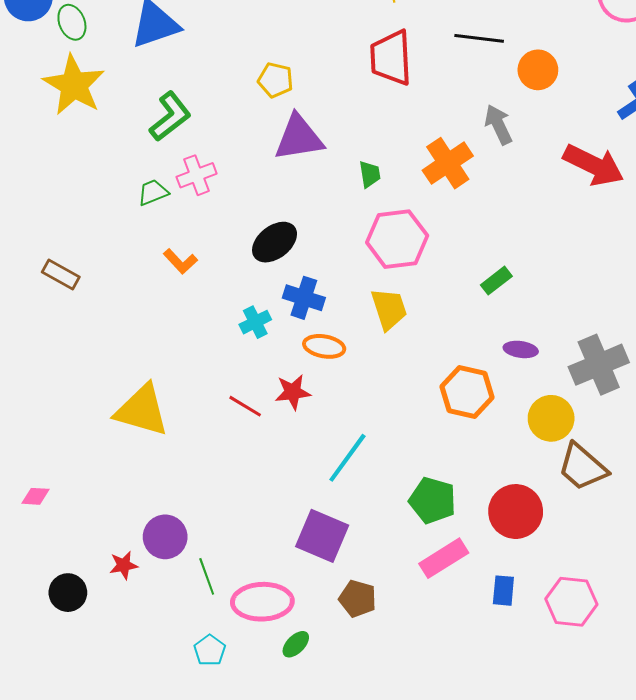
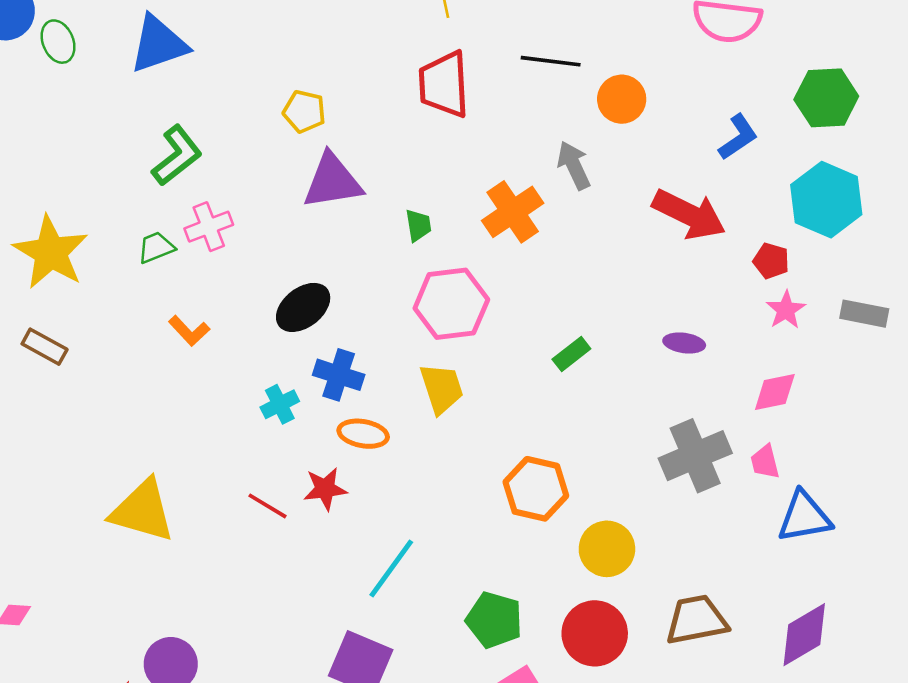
yellow star: (74, 85) -> (51, 252), moved
purple ellipse: (521, 349) -> (684, 343), moved
yellow circle: (551, 418) -> (607, 549), moved
brown trapezoid: (582, 467) -> (696, 620), moved, turned 128

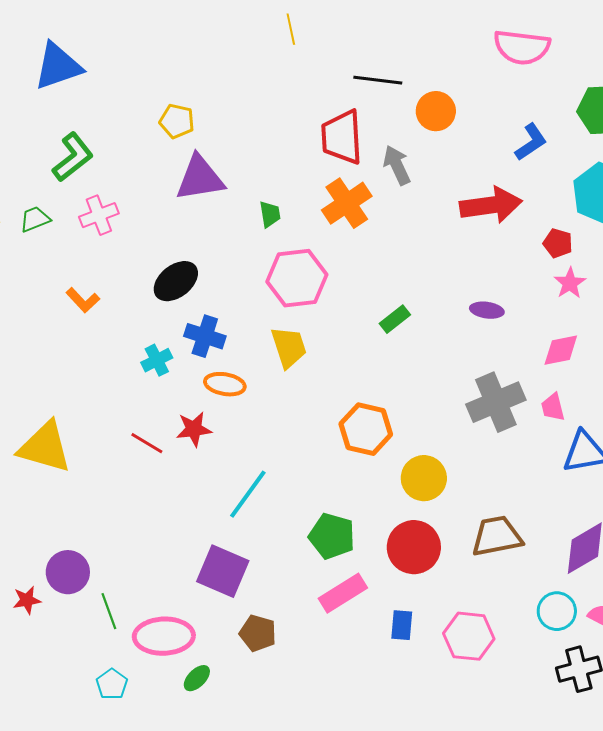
red trapezoid: (444, 84) -> (342, 137), moved
red arrow: (689, 214) -> (491, 205), turned -34
green trapezoid: (156, 247) -> (35, 219), moved

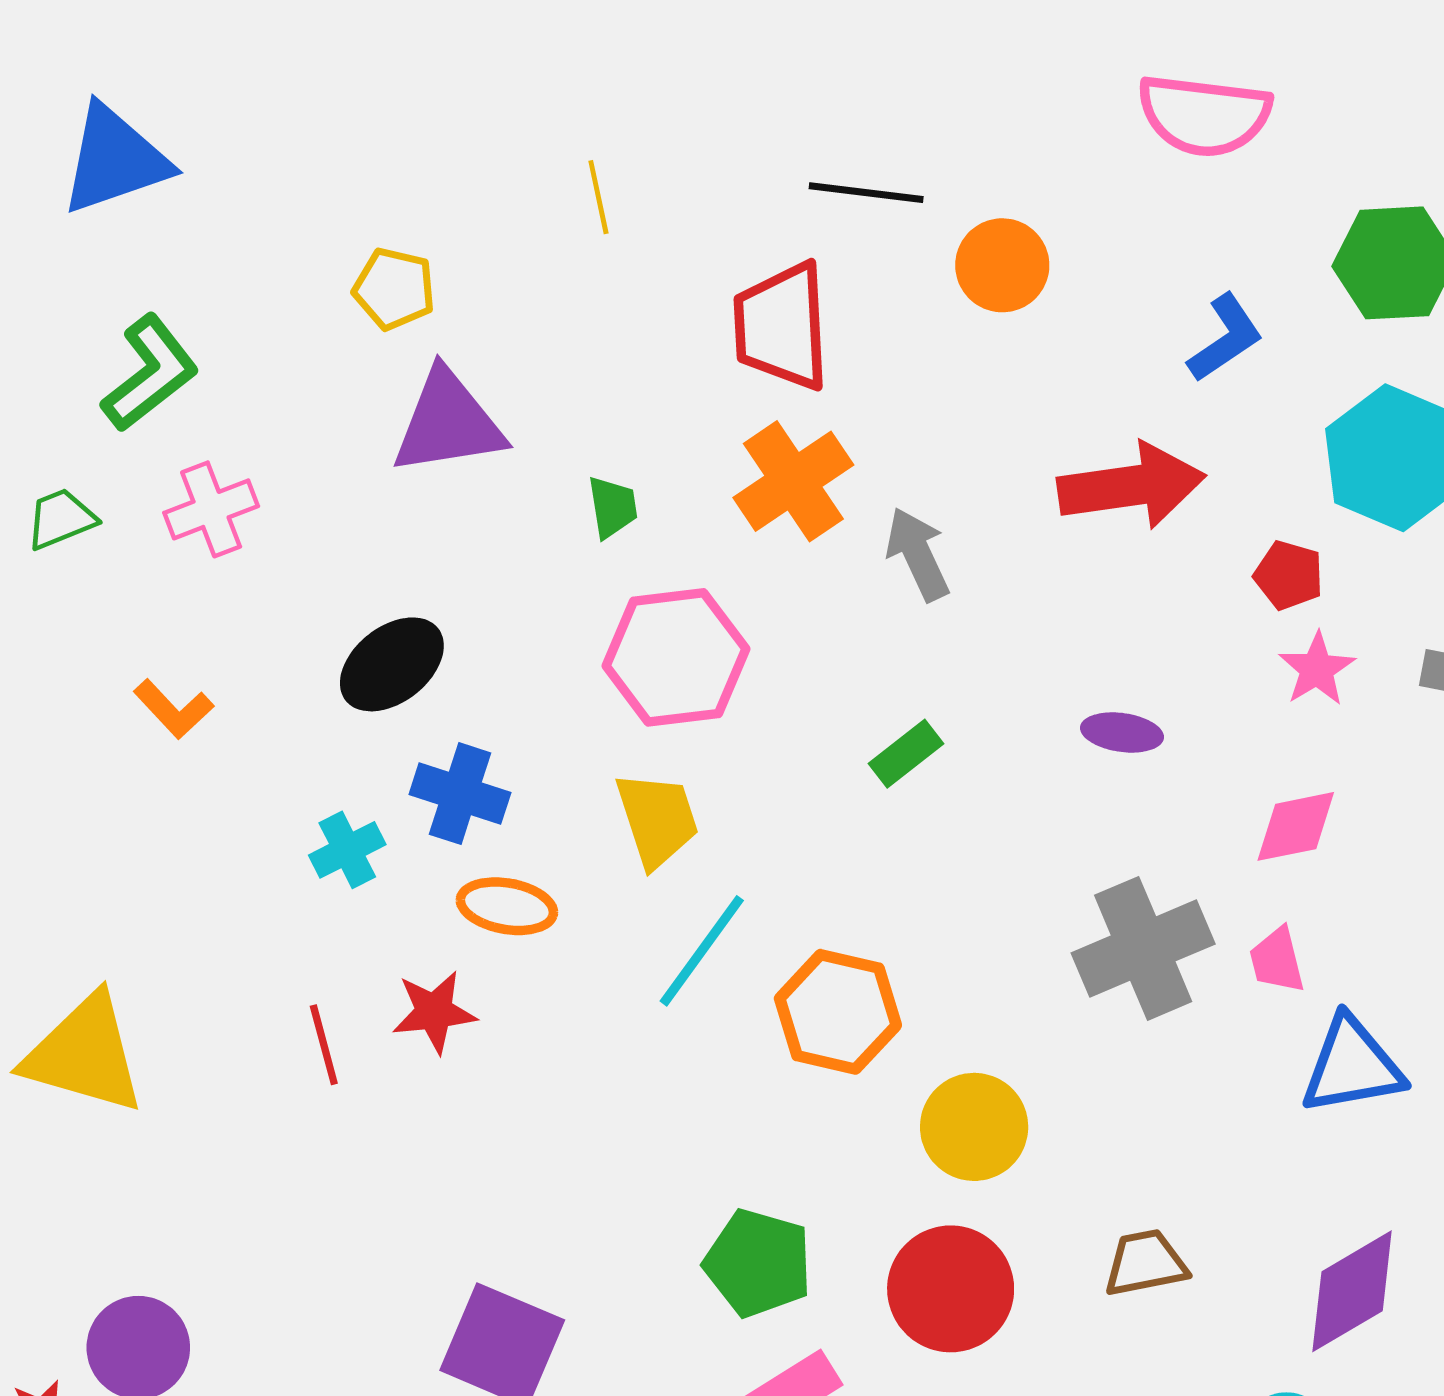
yellow line: (291, 29) -> (598, 197), moved
gray arrow: (397, 165) -> (918, 554), moved
red line: (147, 443) -> (324, 1045), turned 44
cyan line: (248, 494) -> (702, 951), moved
brown trapezoid: (497, 536) -> (1145, 1263), size x0.7

